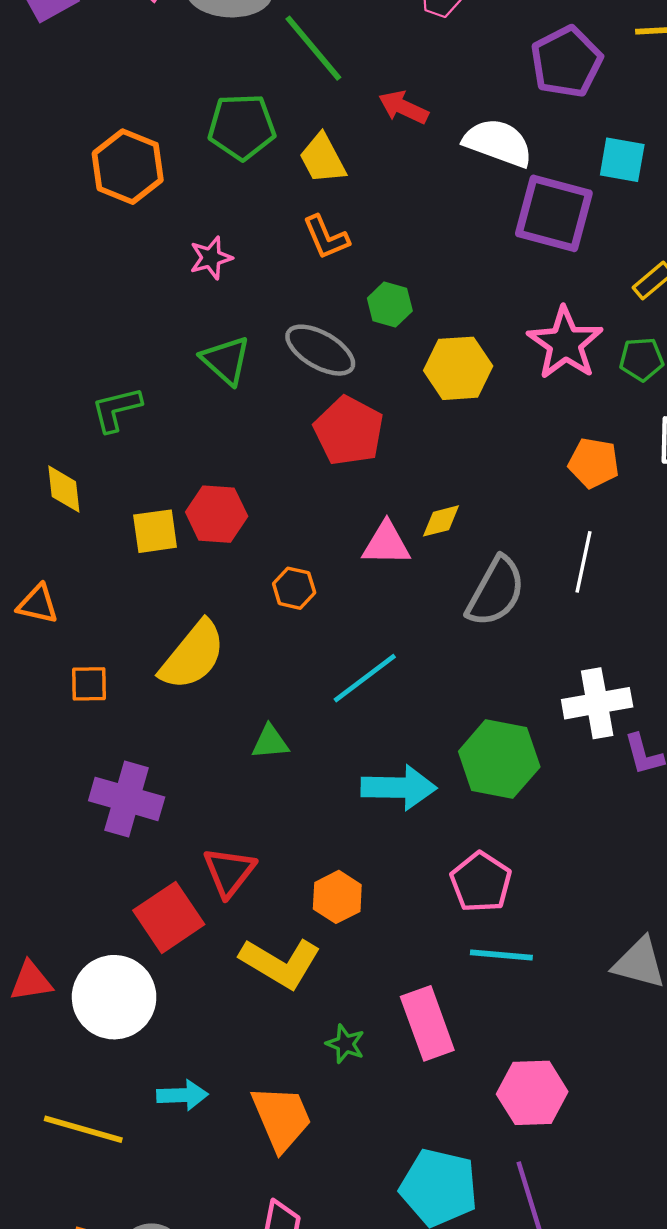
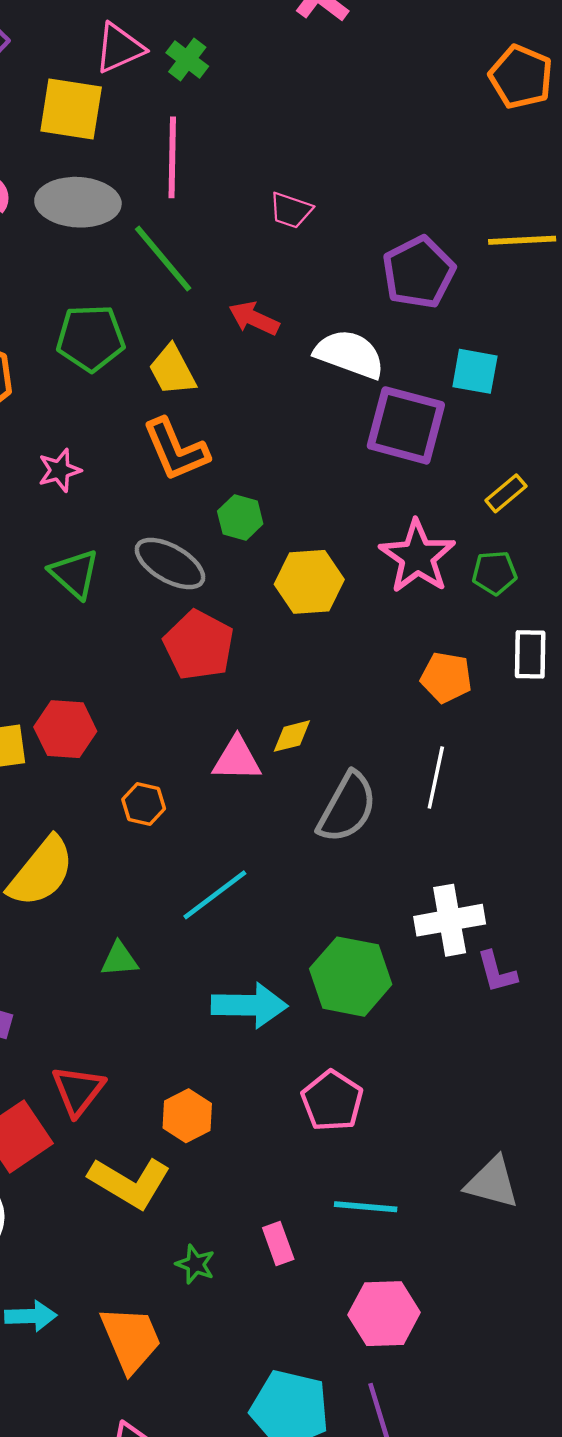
orange L-shape: (326, 237) -> (176, 450), size x1.4
cyan line: (501, 955) -> (366, 1207), moved
pink rectangle: (427, 1023) -> (278, 1243), size x0.6

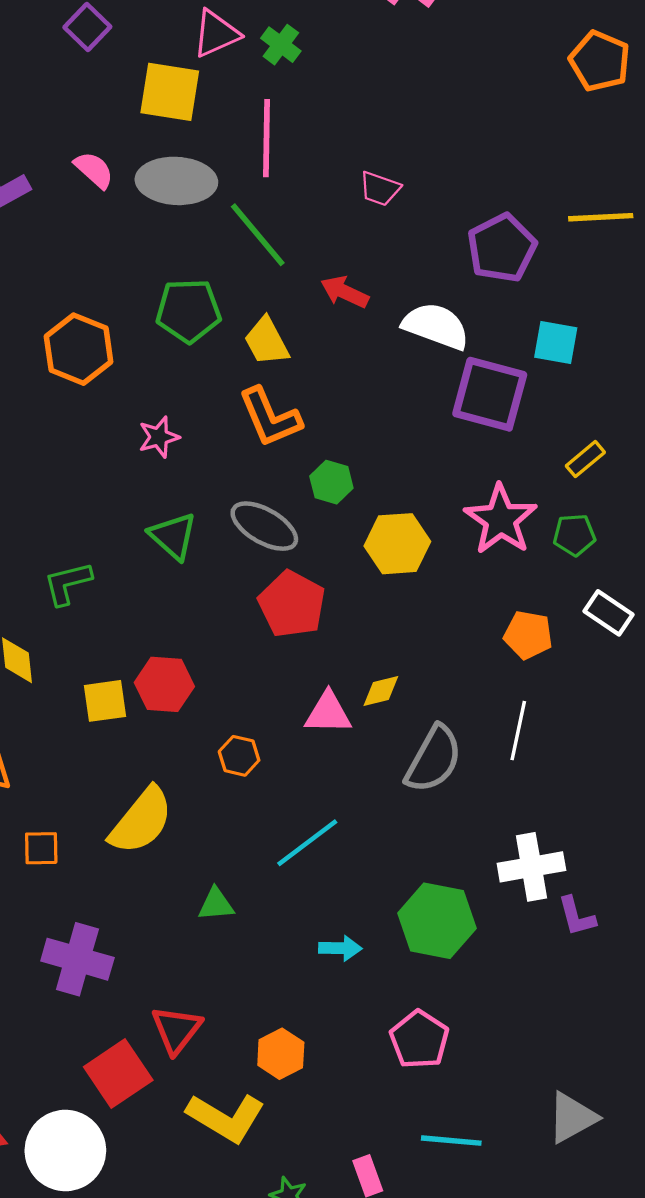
white rectangle: (530, 654) -> (608, 613), turned -57
cyan arrow: (249, 1005) -> (340, 948), size x0.6
gray triangle: (492, 1183) -> (572, 1118), turned -44

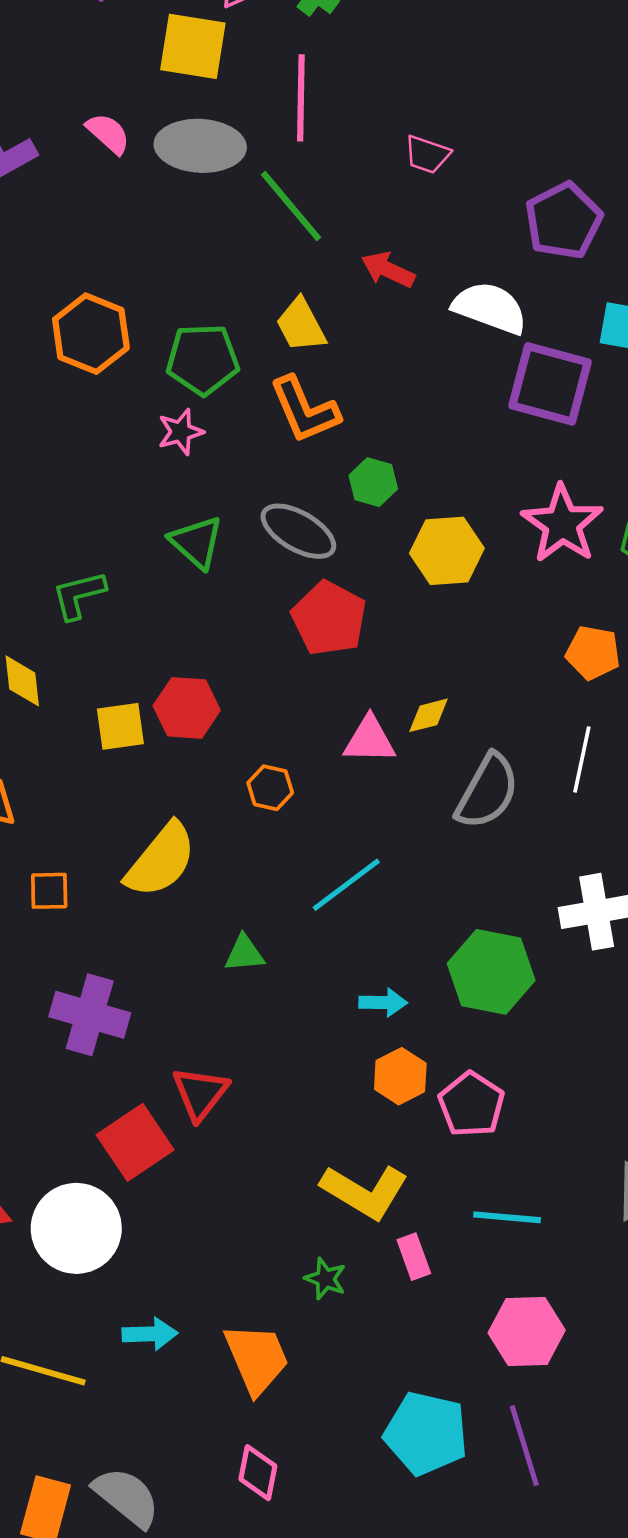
green pentagon: (188, 311) -> (203, 359), moved
orange hexagon: (281, 1054) -> (400, 1076), moved
yellow L-shape: (226, 1118) -> (365, 1192), moved

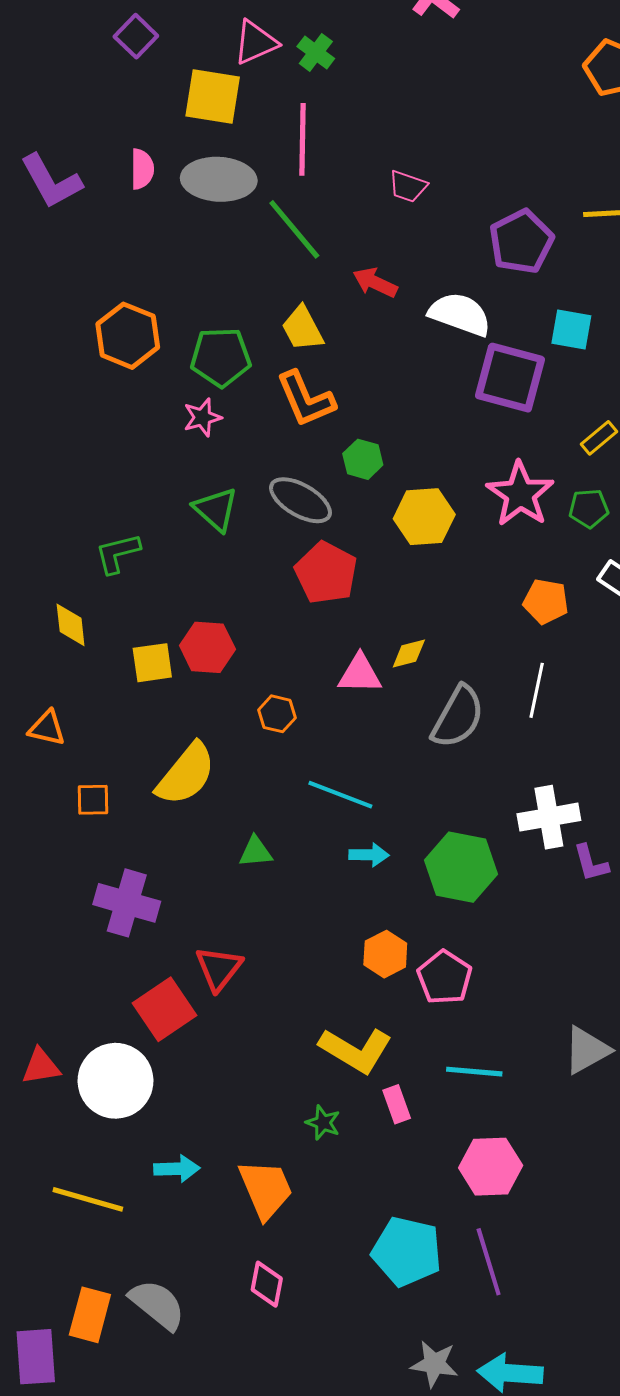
pink semicircle: (108, 134) -> (142, 169), turned 48
cyan line: (346, 885) -> (340, 795), turned 58
cyan arrow: (383, 1003) -> (369, 855), moved

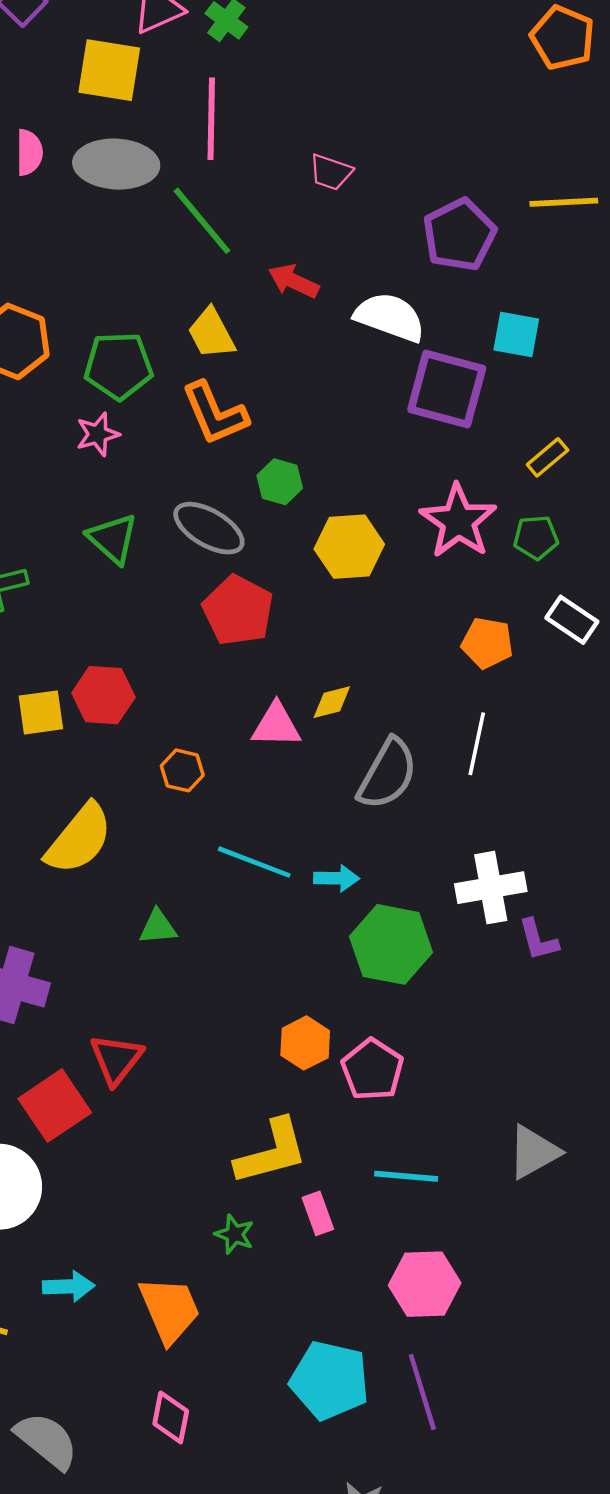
cyan arrow: (369, 855) -> (337, 878), moved
yellow L-shape: (356, 1050) -> (272, 1152), turned -46

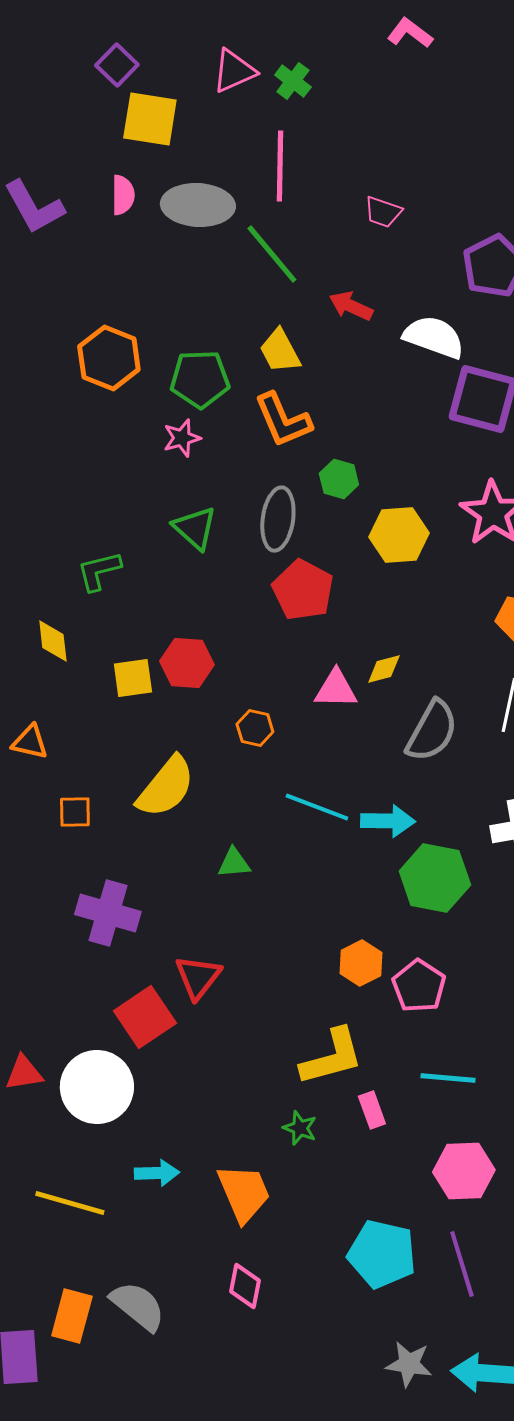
yellow square: (109, 70) -> (150, 119), moved
gray ellipse: (209, 528) -> (278, 519), turned 68
cyan arrow: (337, 878) -> (388, 821), size x1.4

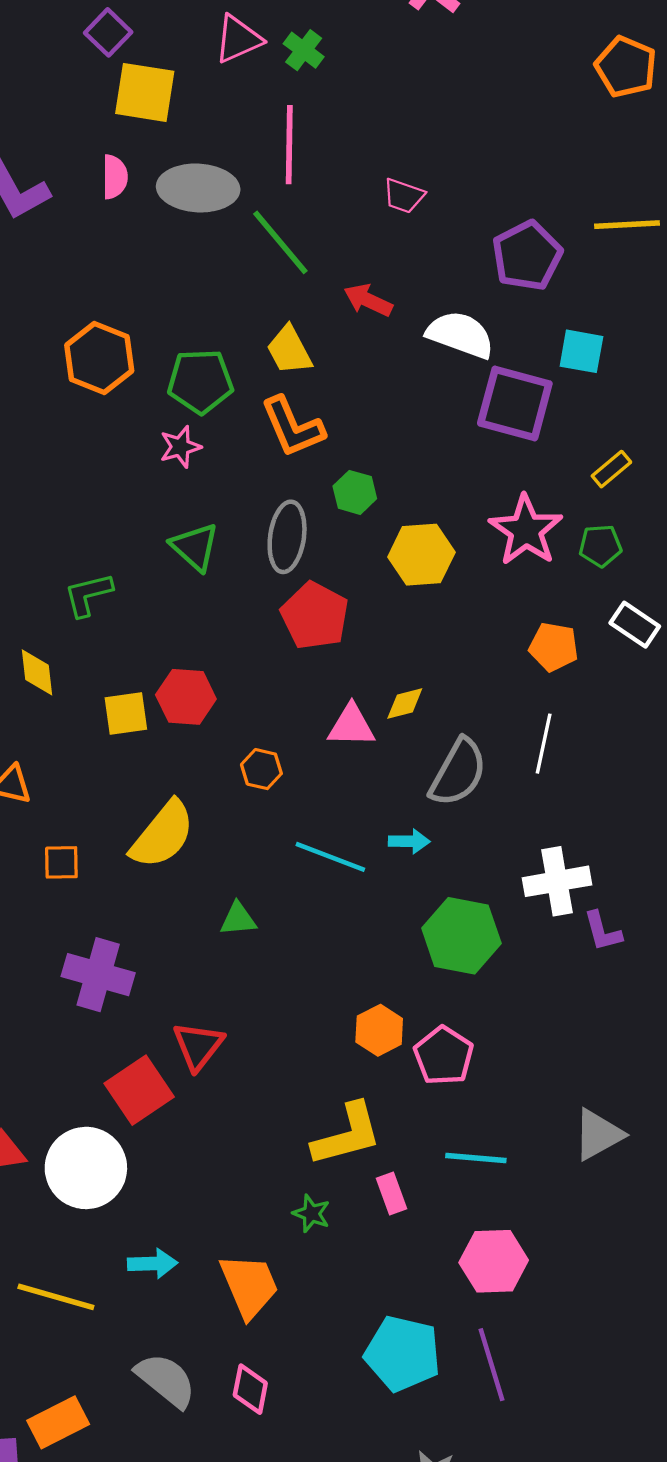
cyan arrow: (388, 821) -> (409, 841), moved, size x0.7
gray semicircle: (138, 1306) -> (166, 1380), moved
orange rectangle: (72, 1316) -> (58, 1422), turned 48

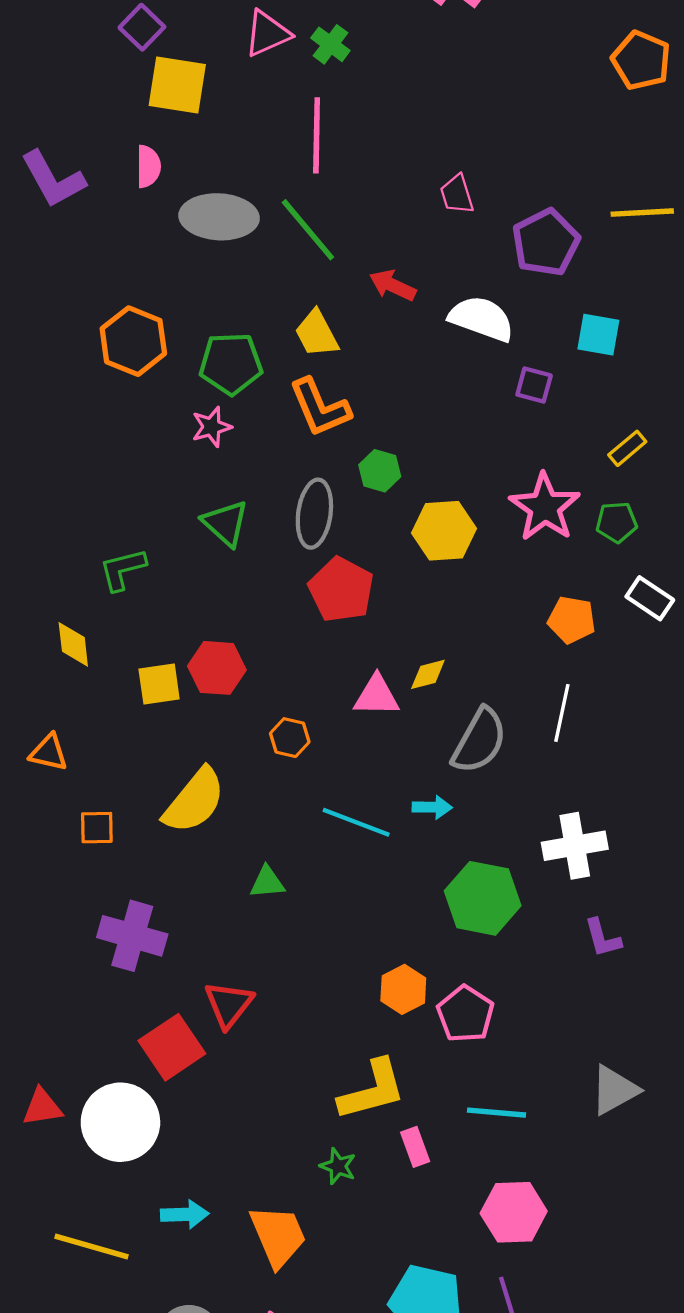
gray ellipse: (198, 188) -> (219, 217), moved
pink trapezoid: (404, 196) -> (457, 194), moved, turned 54
purple square: (515, 404) -> (534, 385), size x0.5
purple L-shape: (603, 931) -> (603, 938), moved

